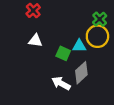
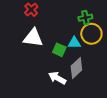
green cross: (100, 19) -> (85, 18), moved, turned 32
white triangle: (35, 41) -> (33, 38), size x1.5

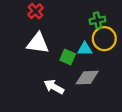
gray diamond: (76, 68) -> (87, 78), turned 40
white arrow: (57, 78) -> (54, 87), moved

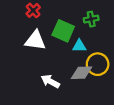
yellow circle: (104, 39) -> (98, 64), moved
green square: (68, 57) -> (63, 31), moved, size x1.5

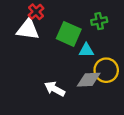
white triangle: (35, 41) -> (28, 29), moved

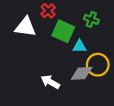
red cross: (36, 12) -> (48, 11), moved
green cross: (99, 21) -> (91, 19), turned 32

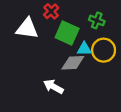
yellow circle: (98, 65) -> (104, 50), moved
gray diamond: (82, 73) -> (73, 63), moved

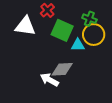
yellow circle: (104, 50) -> (94, 35), moved
gray diamond: (73, 63) -> (62, 69), moved

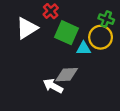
green cross: (89, 19) -> (106, 19), moved
white triangle: (25, 26) -> (27, 28), turned -40

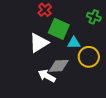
white triangle: (27, 28) -> (39, 43), moved
yellow circle: (101, 37) -> (89, 57), moved

